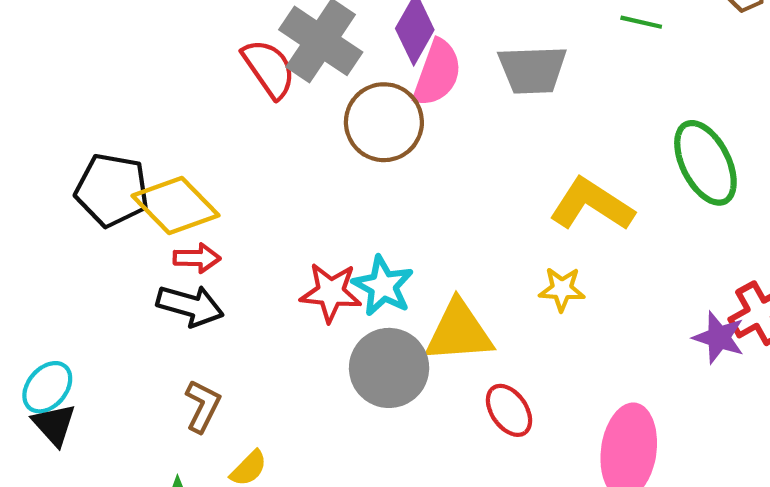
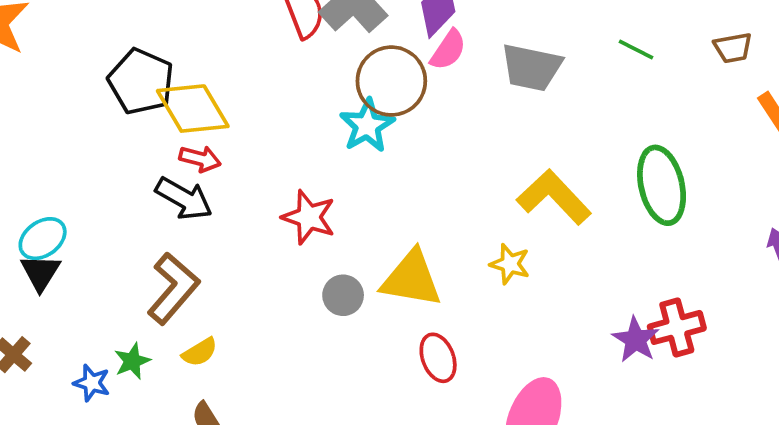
pink semicircle: (437, 73) -> (448, 50), size x0.7
cyan star: (383, 286) -> (367, 126), moved
gray circle: (389, 368) -> (343, 295), size x0.6
brown L-shape: (203, 406) -> (173, 288), size x1.5

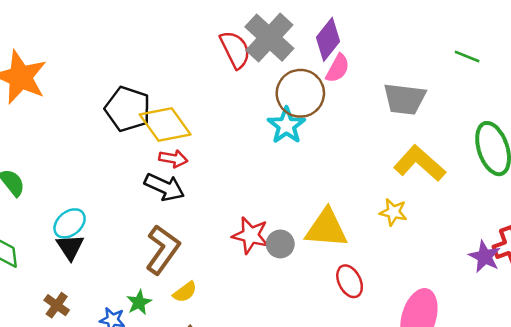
gray trapezoid: (531, 67) -> (405, 99), moved
red star: (309, 217) -> (250, 235), moved

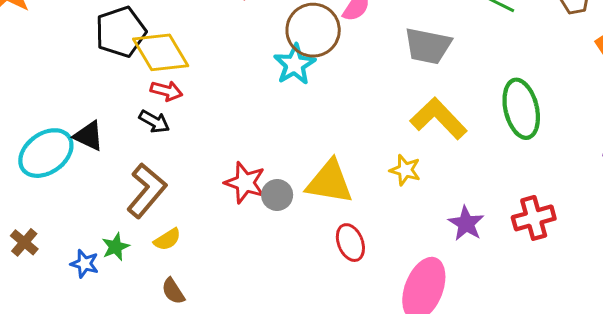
black pentagon: (128, 109) -> (121, 32), turned 30
black arrow: (165, 187) -> (154, 122), size x0.7
cyan ellipse: (70, 223) -> (46, 153), size x1.5
black triangle: (70, 247) -> (89, 136), moved, turned -36
purple star: (485, 257) -> (466, 223), moved

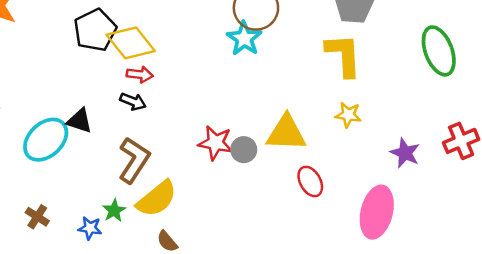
yellow L-shape: (439, 118) -> (343, 55), moved, turned 48
yellow semicircle: (167, 239) -> (157, 199), size x1.8

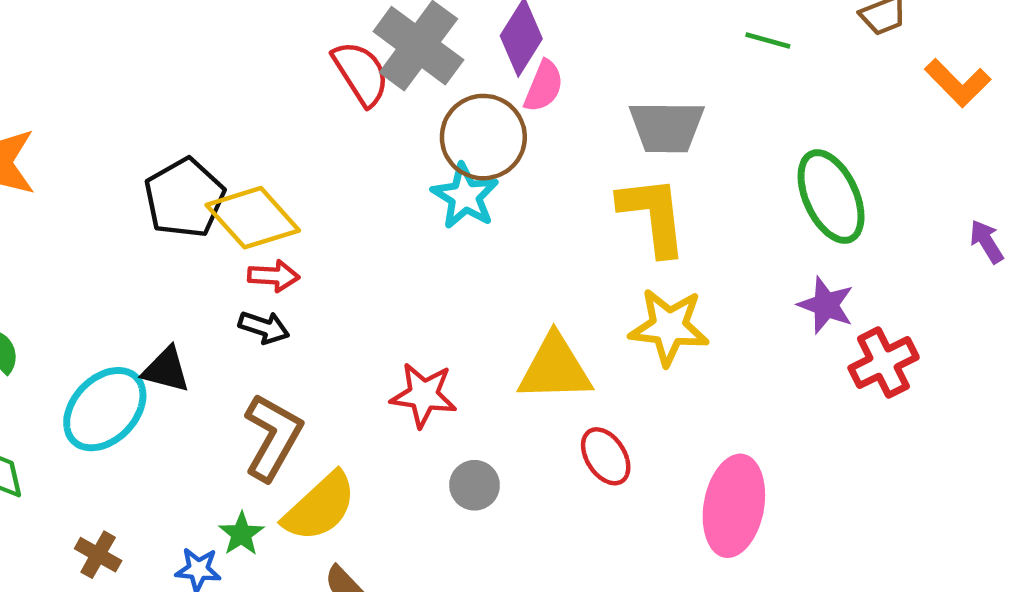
yellow star: (348, 115) -> (669, 327), size x1.6
gray circle: (244, 150) -> (475, 485), moved
purple star: (405, 153) -> (826, 305), moved

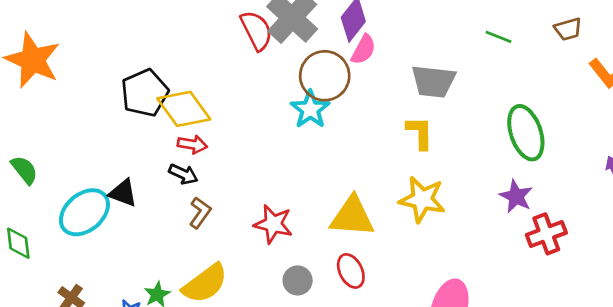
yellow L-shape: (653, 215) -> (420, 133), size x0.7
brown L-shape: (273, 437) -> (200, 213), moved, size x0.6
red ellipse: (606, 456) -> (351, 271), moved

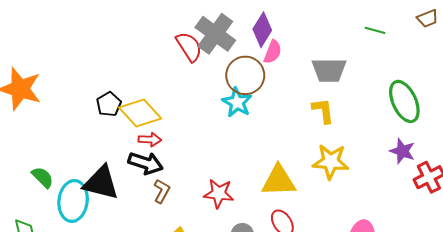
black pentagon: (145, 93) -> (109, 104), size x0.7
green semicircle: (24, 170) -> (43, 177), moved
black arrow: (183, 174) -> (146, 163), size x1.5
black triangle: (123, 193) -> (101, 183), size x1.6
cyan ellipse: (84, 212) -> (73, 201), turned -36

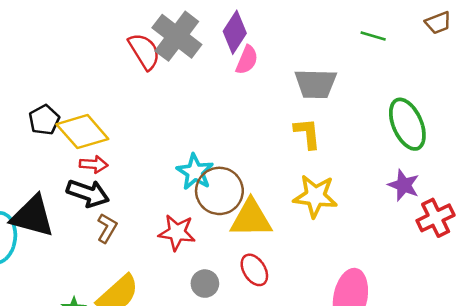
brown circle: (245, 75) -> (219, 191), moved
cyan star: (237, 102) -> (195, 172), moved

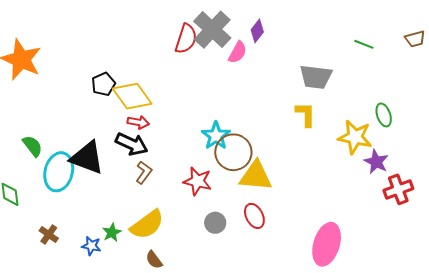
purple diamond: (235, 32) -> (257, 31), size x0.7
red semicircle: (144, 51) -> (186, 39), turned 44
pink semicircle: (247, 60) -> (238, 52), moved
green ellipse: (407, 124) -> (384, 115), size x0.6
yellow star: (315, 196) -> (355, 137), moved

